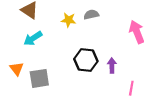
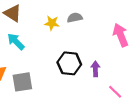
cyan arrow: (33, 38) -> (16, 42), turned 78
pink line: (131, 88) -> (115, 92), turned -56

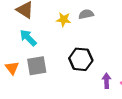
purple arrow: (95, 69) -> (107, 81), moved
gray square: (22, 82) -> (37, 66), moved

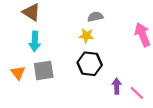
yellow star: (64, 20) -> (86, 36), moved
cyan arrow: (28, 38) -> (35, 41), turned -132

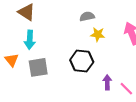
yellow star: (86, 36) -> (98, 34), moved
orange triangle: (18, 73) -> (12, 60), moved

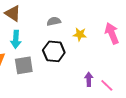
gray semicircle: (87, 16) -> (54, 21), moved
black hexagon: (82, 61) -> (54, 51), moved

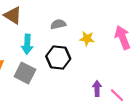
cyan arrow: (16, 39) -> (27, 44), moved
gray square: (24, 65) -> (25, 73), turned 36

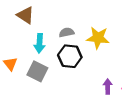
gray semicircle: (58, 24) -> (67, 32), moved
yellow star: (87, 39) -> (98, 38), size x1.5

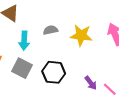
black hexagon: (70, 56) -> (54, 72), moved
purple arrow: (108, 86) -> (91, 83), turned 144

